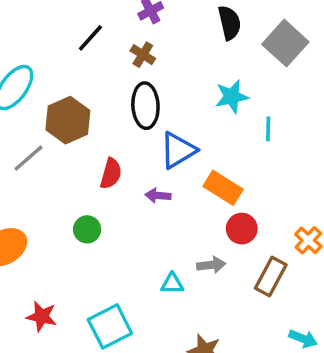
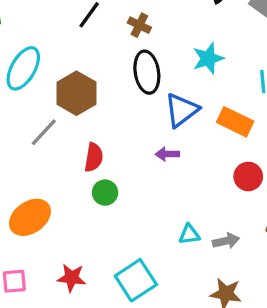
cyan star: (232, 97) -> (208, 58), moved
red semicircle: (111, 174) -> (94, 157), moved
orange rectangle: (223, 188) -> (235, 122), moved
gray arrow: (211, 265) -> (226, 241), moved

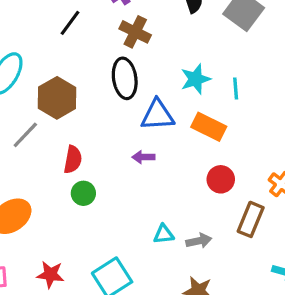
brown cross: (139, 25) -> (135, 32), moved, size x1.4
cyan star: (208, 58) -> (196, 79), moved
blue triangle: (181, 110) -> (157, 115), turned 33

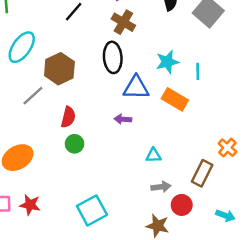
red circle: (221, 179) -> (182, 205), moved
cyan triangle: (164, 234) -> (153, 155), moved
red star: (50, 275) -> (30, 205), moved

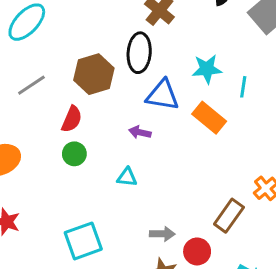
brown hexagon: (59, 69) -> (94, 74), moved
cyan triangle: (153, 155) -> (127, 177), moved
gray arrow: (161, 187) -> (162, 234), moved

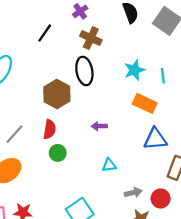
gray line: (31, 85) -> (14, 134), moved
blue triangle: (163, 95) -> (155, 139), moved
cyan triangle: (127, 177) -> (109, 165), moved

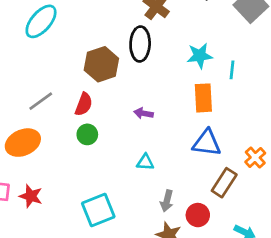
orange rectangle: (145, 103) -> (203, 98), turned 50
gray arrow: (133, 193) -> (167, 201), turned 105

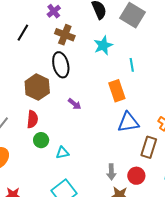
cyan star: (200, 56) -> (103, 45), moved
purple arrow: (144, 113) -> (75, 104), moved, turned -136
cyan triangle: (145, 162) -> (62, 153), moved

